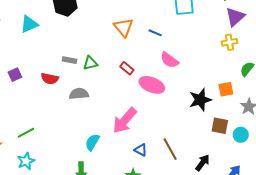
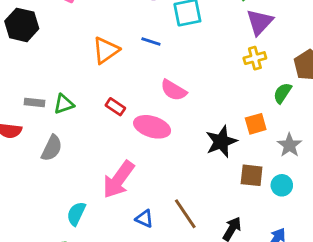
orange triangle: (124, 27) -> (106, 50), turned 40
blue line: (155, 33) -> (151, 41), moved
gray semicircle: (79, 94) -> (52, 148), turned 126

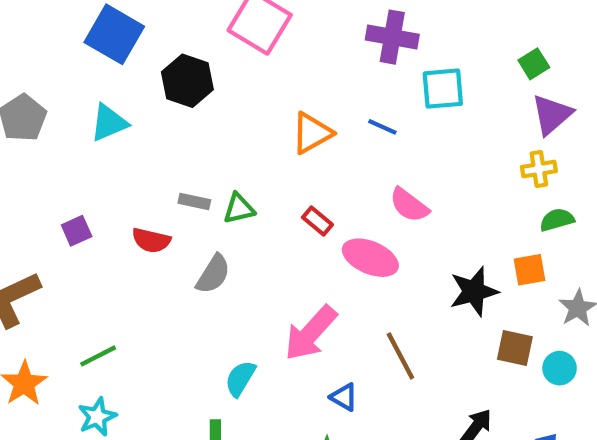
green semicircle: (282, 93) -> (557, 220), moved, turned 35
brown line: (185, 214) -> (400, 356), moved

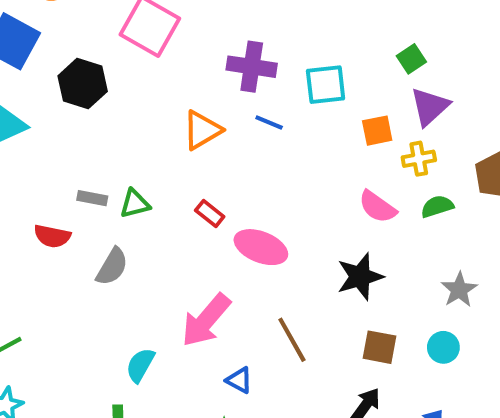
purple cross: (392, 37) -> (252, 67), moved
pink semicircle: (409, 205) -> (377, 207), moved
orange square: (529, 270) -> (377, 131), moved
brown square: (515, 348) -> (380, 347), moved

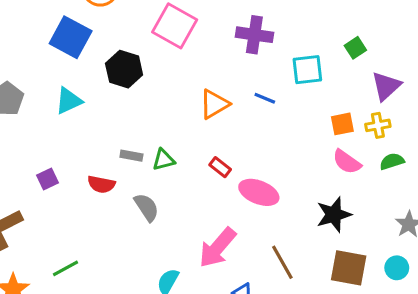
green square: (411, 59) -> (355, 48), moved
purple cross: (252, 67) -> (254, 35), moved
orange square: (377, 131) -> (342, 124), moved
gray semicircle: (112, 267) -> (146, 207), turned -64
brown square: (380, 347) -> (349, 268), size x1.4

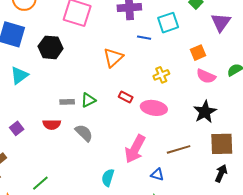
blue line: (265, 98) -> (144, 38), moved
yellow cross: (378, 125) -> (161, 75), moved
brown line: (282, 262) -> (179, 149), turned -65

